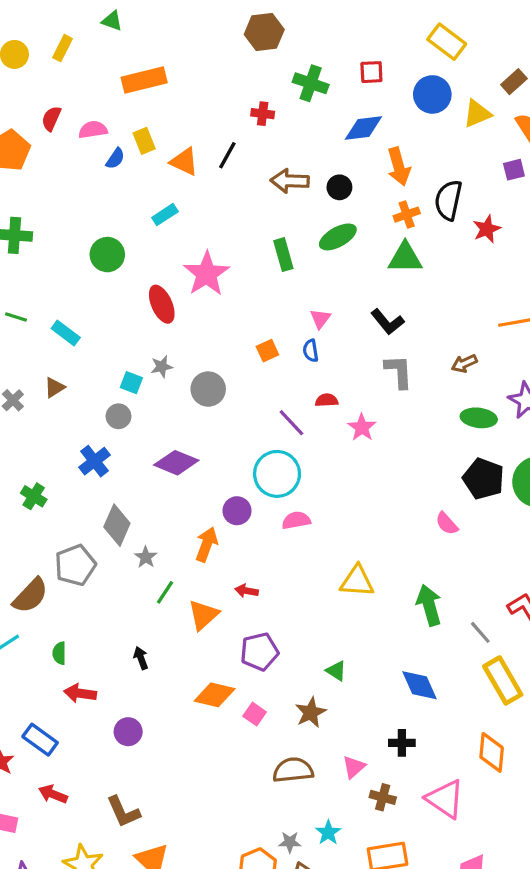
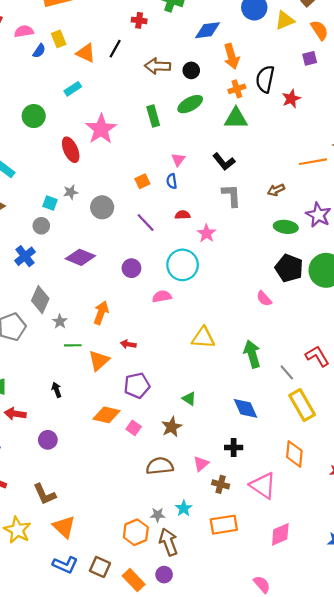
purple line: (291, 423) -> (146, 223), moved
cyan circle: (277, 474) -> (183, 265), moved
purple circle: (237, 511) -> (131, 268), moved
green line: (165, 592) -> (73, 345), turned 56

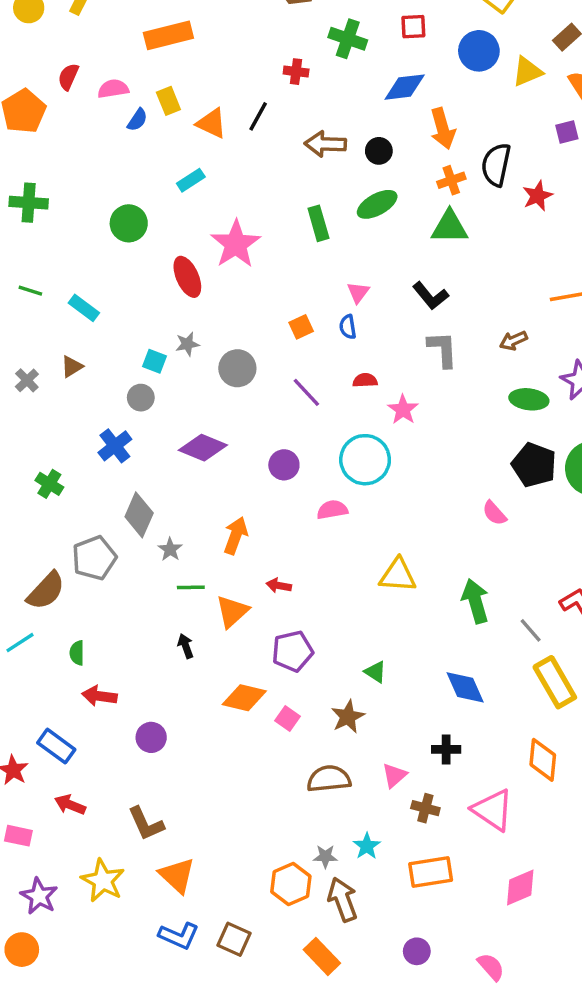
black arrow: (57, 390) -> (186, 646), moved
purple circle: (164, 575) -> (417, 951), moved
orange rectangle: (134, 580) -> (322, 956), moved

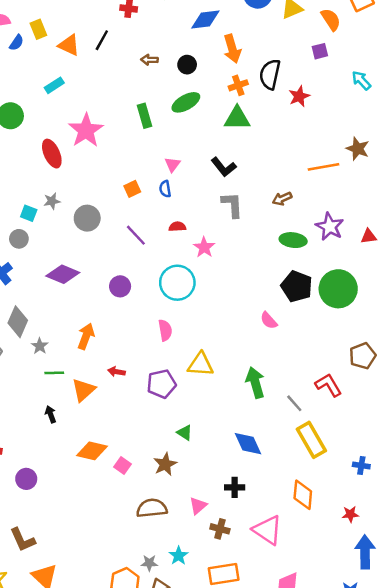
brown arrow: (325, 144) -> (149, 60), size x0.6
pink semicircle: (332, 510) -> (165, 330), moved, turned 90
purple pentagon: (293, 651) -> (161, 384), moved

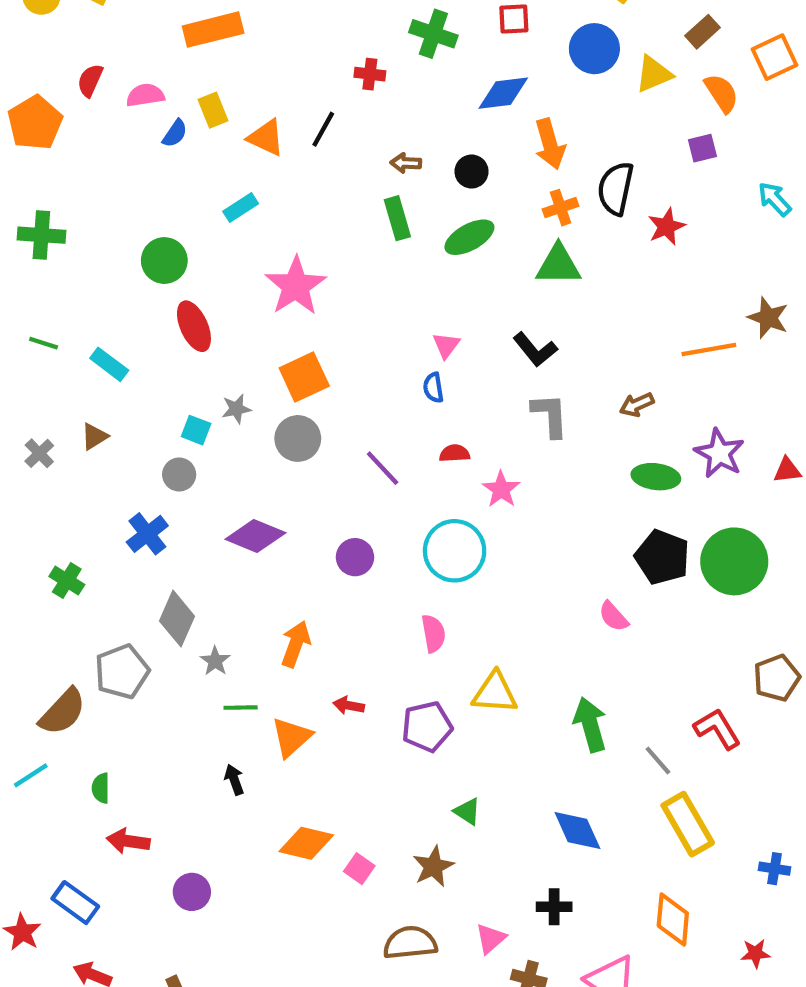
green rectangle: (144, 116) -> (397, 218), moved
red ellipse: (52, 154) -> (194, 326), moved
orange square: (132, 189) -> (304, 377), moved, size x1.6

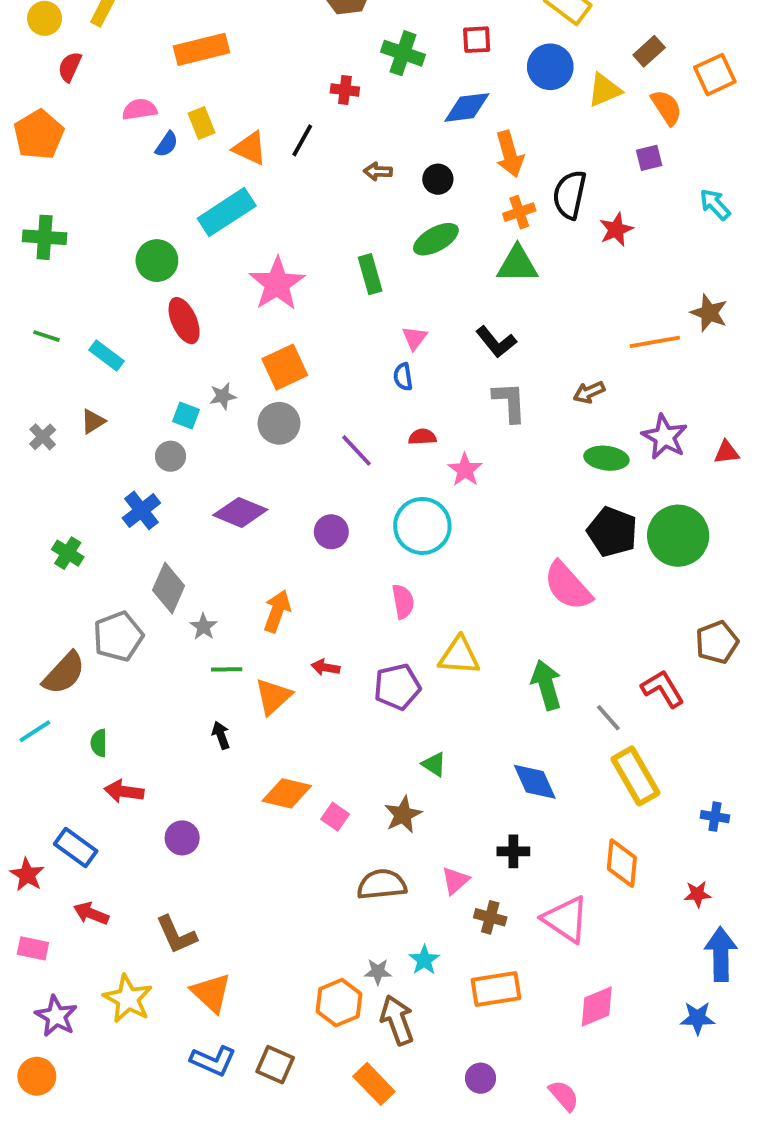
red semicircle: (90, 80) -> (70, 67), moved
cyan rectangle: (241, 208) -> (227, 212), size x1.8
green rectangle: (397, 218) -> (370, 274), moved
pink semicircle: (613, 616) -> (568, 586), size x1.8

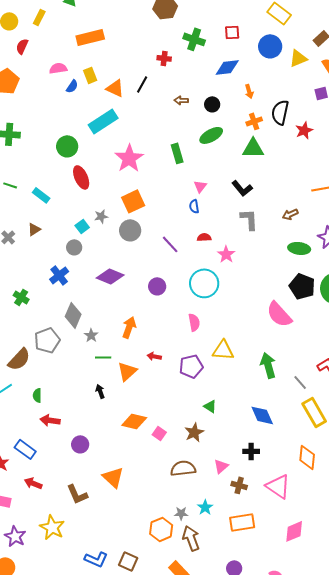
orange arrow: (510, 154) -> (249, 91), size x0.6
cyan square: (186, 416) -> (82, 226), turned 32
orange triangle: (211, 993) -> (113, 477), moved

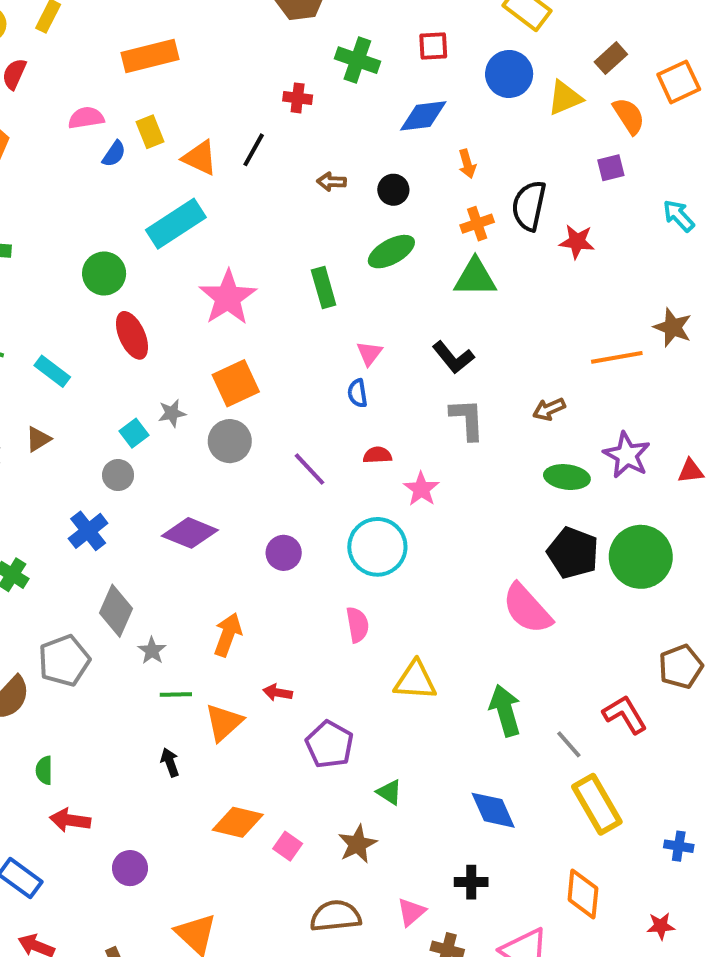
red star: (304, 130) -> (577, 242), turned 30
purple pentagon: (191, 366) -> (330, 744), moved, turned -30

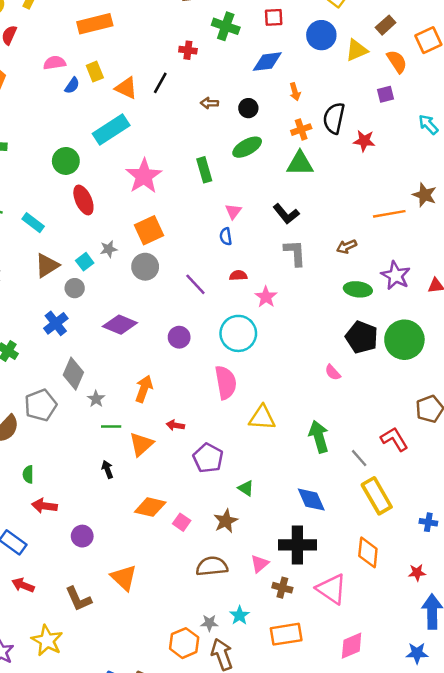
brown triangle: (38, 439) -> (47, 265), moved, size x1.5
pink semicircle: (527, 609) -> (333, 372), size x0.5
pink semicircle: (357, 625) -> (226, 383), size x1.5
black cross: (471, 882) -> (297, 545), size x1.8

